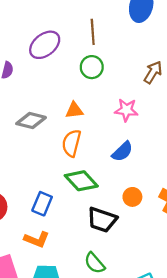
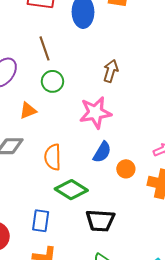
orange triangle: (74, 110) -> (28, 111), moved
pink star: (126, 110) -> (95, 113), size x1.4
orange circle: (132, 197) -> (126, 169), moved

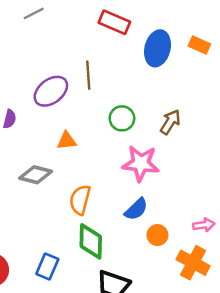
brown line: (45, 48) -> (88, 75), moved
green circle: (52, 81) -> (122, 118), moved
green diamond: (71, 190) -> (91, 241), turned 44

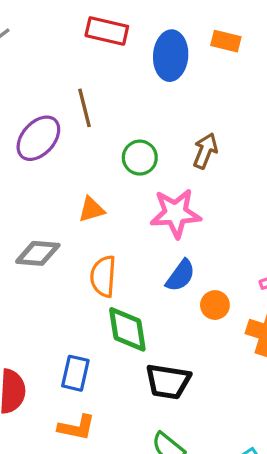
orange triangle: (67, 141) -> (91, 209), moved

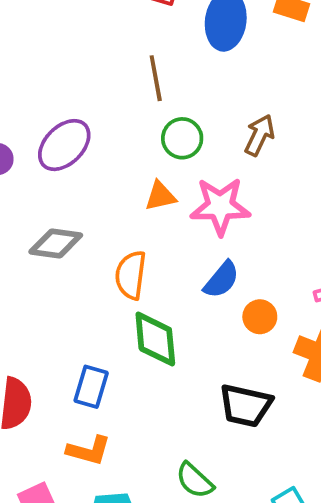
brown line: (85, 108) -> (156, 78), moved
purple ellipse: (38, 138) -> (64, 145), moved
orange triangle: (91, 209) -> (160, 196), moved
black trapezoid: (168, 382) -> (246, 406), moved

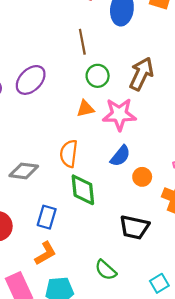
brown arrow: (259, 135) -> (141, 74), size x1.4
gray diamond: (56, 243) -> (24, 171), moved
orange L-shape: (89, 451) -> (45, 253), turned -45

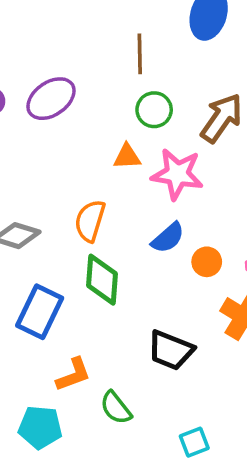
orange circle: (142, 177) -> (207, 262), moved
blue rectangle: (47, 217) -> (40, 312), size x1.4
orange L-shape: (45, 253) -> (73, 375), moved

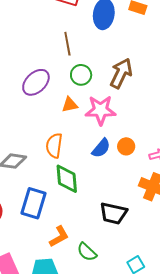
purple ellipse: (51, 99) -> (36, 82), moved
orange circle: (207, 262) -> (126, 146), moved

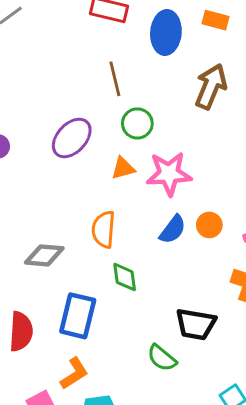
brown arrow: (121, 73) -> (211, 87), moved
green diamond: (67, 179) -> (125, 277), size x0.7
orange L-shape: (59, 237) -> (74, 373), moved
green semicircle: (87, 252) -> (162, 358), moved

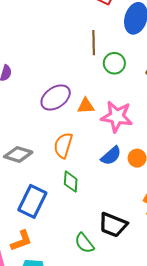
green circle: (137, 123) -> (114, 63), moved
purple ellipse: (72, 138) -> (56, 97), moved

